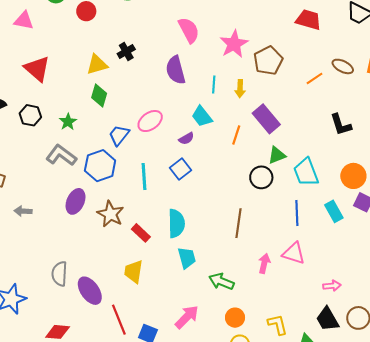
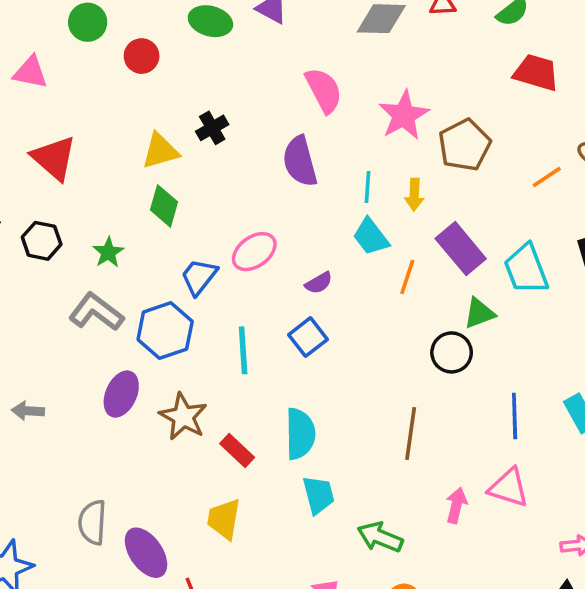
cyan trapezoid: (202, 116) -> (371, 237), moved
cyan trapezoid: (306, 172) -> (526, 269), moved

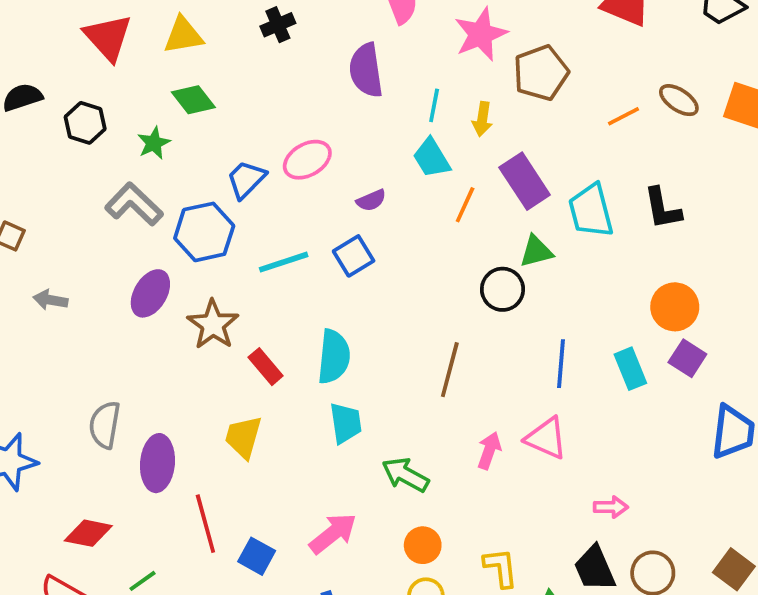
yellow triangle: (160, 151) -> (183, 35), moved
green diamond: (164, 206) -> (193, 100), moved, turned -60
cyan line: (243, 350) -> (284, 262), turned 69
purple ellipse: (146, 553) -> (157, 463), turned 33

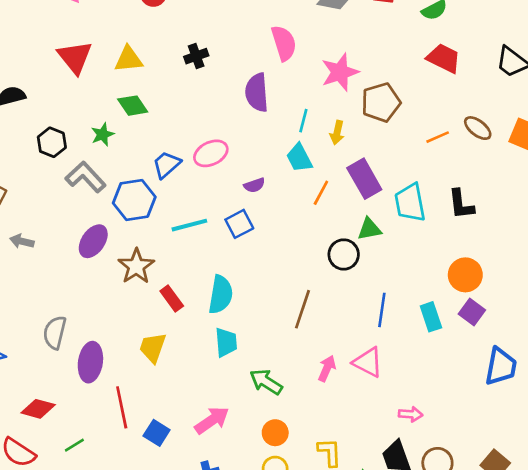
black hexagon: (85, 123) -> (52, 142), moved

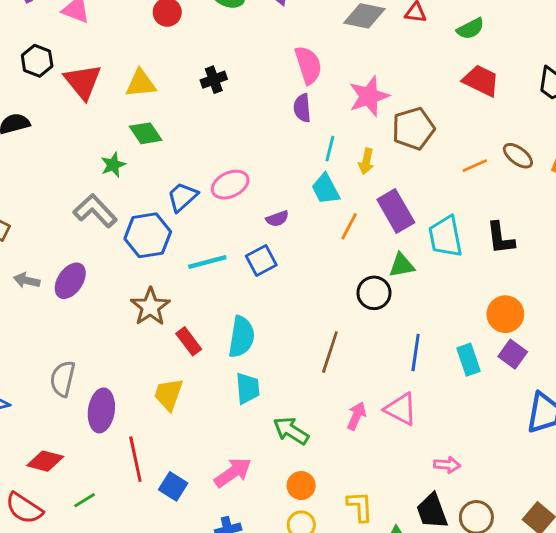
purple semicircle: (257, 93) -> (302, 108), moved, size x0.7
black hexagon: (52, 142) -> (37, 61), moved
purple ellipse: (93, 241) -> (70, 281), moved

